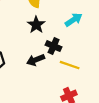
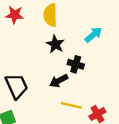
yellow line: (70, 65) -> (71, 105), moved

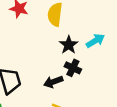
black star: (55, 44) -> (69, 45), moved

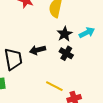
black arrow: (53, 82) -> (37, 50), moved

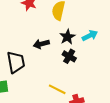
black arrow: (37, 50) -> (41, 44), moved

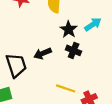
black arrow: (41, 44) -> (43, 53), moved

